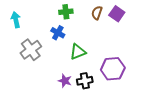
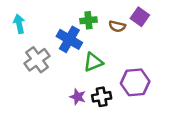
green cross: (66, 12) -> (88, 20), moved
brown semicircle: (97, 13) -> (117, 26), moved, turned -96
blue cross: (58, 33) -> (69, 39), size x1.5

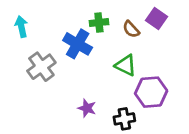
brown semicircle: (117, 26) -> (131, 29), turned 35
green triangle: (93, 62) -> (126, 65), moved, turned 48
black cross: (102, 97) -> (124, 119), moved

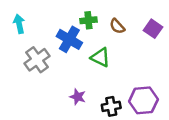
purple square: (156, 19) -> (153, 29), moved
green triangle: (126, 65) -> (100, 57), moved
purple hexagon: (151, 92) -> (143, 100), moved

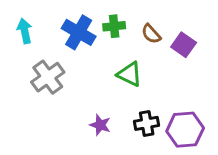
purple square: (153, 29) -> (184, 45), moved
blue cross: (69, 39) -> (79, 32), moved
black cross: (111, 106) -> (147, 123), moved

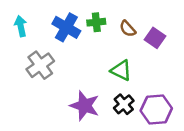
green triangle: (130, 74) -> (121, 70), moved
black cross: (147, 123) -> (124, 104), turned -30
purple star: (100, 125) -> (85, 106), size x1.6

